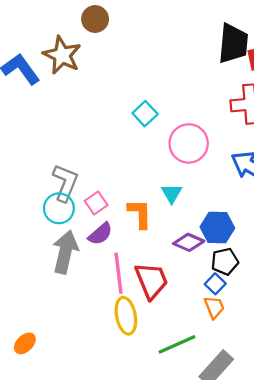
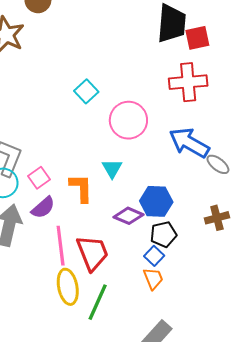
green line: (177, 344) -> (98, 302), moved, turned -42

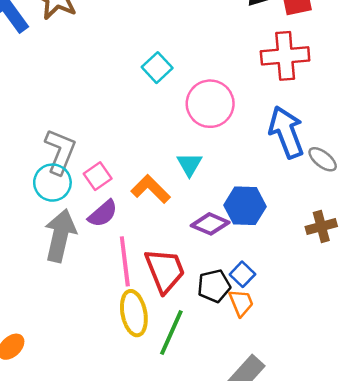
blue arrow: (189, 143) -> (286, 132), turned 39
orange L-shape: (81, 188) -> (151, 189), turned -44
black pentagon: (163, 234) -> (214, 286), moved

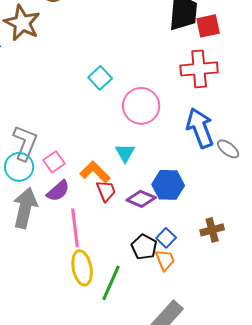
brown cross: (321, 226) -> (212, 230), moved
red trapezoid: (165, 270) -> (106, 191), moved, size x0.6
black pentagon: (214, 286) -> (144, 247), turned -30

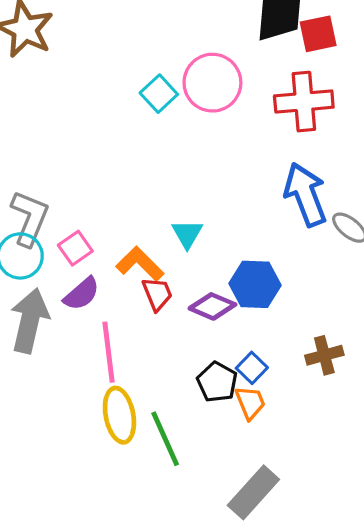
cyan square: (100, 78) -> (159, 94), moved
pink circle: (141, 106) -> (212, 83), moved
green line: (111, 283) -> (165, 439), turned -48

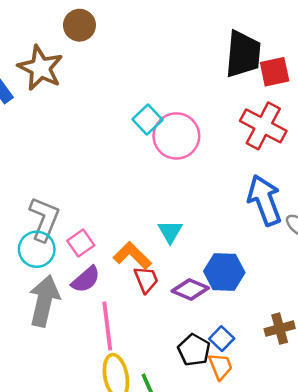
pink circle: (212, 83) -> (176, 136), moved
red cross: (304, 102) -> (263, 126), turned 33

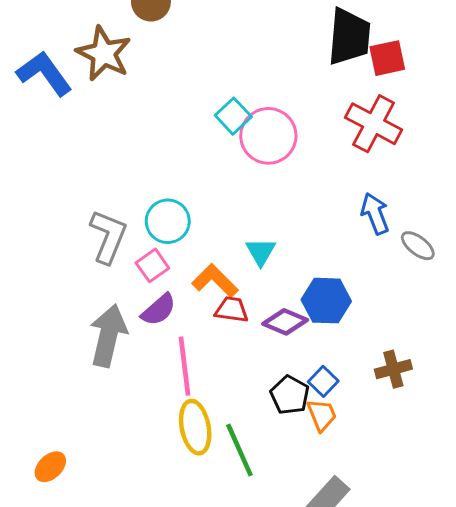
blue arrow: (265, 200) -> (375, 214), size x0.7
cyan circle: (37, 249) -> (168, 221), moved
red trapezoid: (146, 279) -> (232, 310), turned -60

